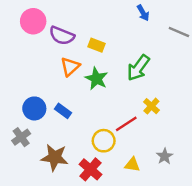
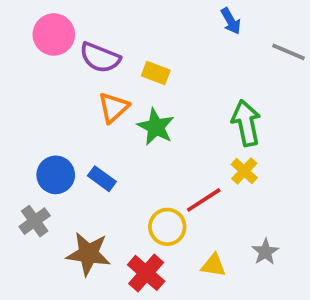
green arrow: (138, 68) -> (246, 123), moved, turned 132

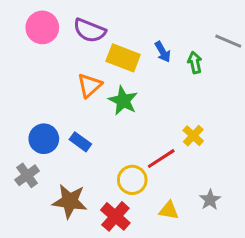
blue arrow: (231, 21) -> (163, 52), moved
purple semicircle: (100, 58) -> (90, 30), moved
yellow rectangle: (156, 73) -> (123, 58), size x1.5
green arrow: (246, 123) -> (195, 63), moved, size x0.6

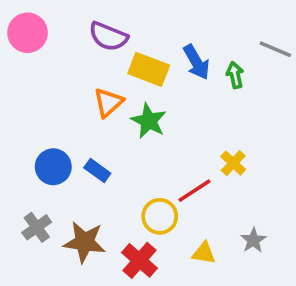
pink circle: (42, 27) -> (28, 33), moved
blue arrow: (163, 52) -> (196, 62), size x1.4
gray cross: (27, 175) -> (37, 227), moved

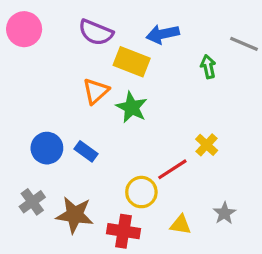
blue arrow: (196, 62) -> (163, 34), moved, turned 108
red cross: (140, 260) -> (123, 231), turned -32

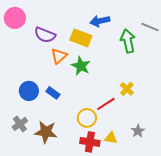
purple semicircle: (96, 32) -> (45, 35), moved
green arrow: (208, 67) -> (128, 41), size x1.6
red cross: (123, 231) -> (90, 142), moved

